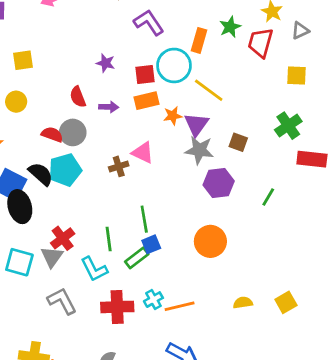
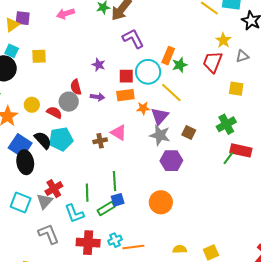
green star: (230, 27) -> (180, 65), moved
yellow circle: (16, 102) -> (32, 105), moved
gray circle: (73, 132) -> (69, 102), moved
green line: (268, 197) -> (228, 158), moved

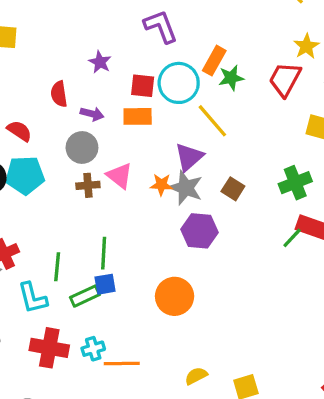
gray circle: (69, 102) -> (82, 147), moved
orange star: (143, 108) -> (161, 185), moved
yellow semicircle: (180, 249) -> (196, 376), turned -32

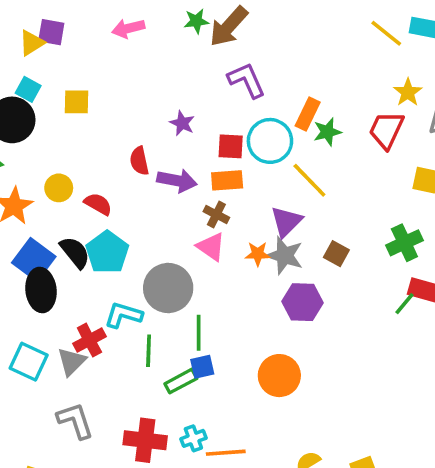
purple arrow: (92, 114) -> (177, 181), size x1.5
gray circle: (82, 147) -> (168, 288), moved, size x1.4
cyan pentagon: (25, 175) -> (107, 252), turned -30
brown cross: (88, 185) -> (216, 214), moved, turned 35
cyan L-shape: (33, 298) -> (123, 315), moved, turned 124

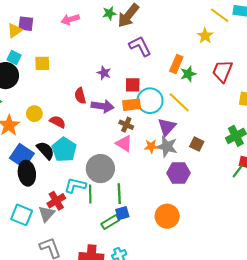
yellow star: (408, 92) -> (205, 36), moved
cyan circle: (270, 141) -> (150, 101), moved
green line: (149, 351) -> (90, 194), moved

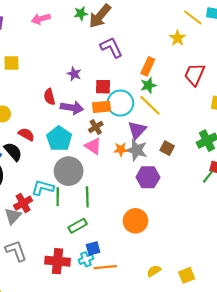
green star: (188, 74) -> (148, 85), moved
red semicircle: (58, 122) -> (26, 134), moved
brown cross: (126, 125) -> (96, 127), turned 32
cyan pentagon: (64, 150) -> (59, 139), moved
blue square: (122, 213) -> (93, 248), moved

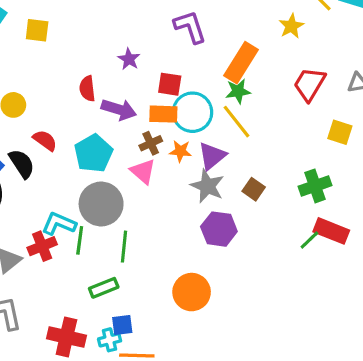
orange rectangle: (148, 66) -> (241, 63), size x1.4
orange star: (121, 149) -> (180, 151), moved
red cross: (23, 203) -> (42, 246), moved

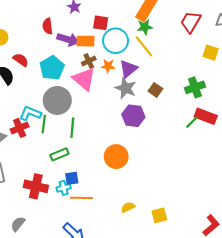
orange rectangle: (163, 114) -> (86, 41), moved
pink triangle: (143, 171) -> (84, 79), size x1.4

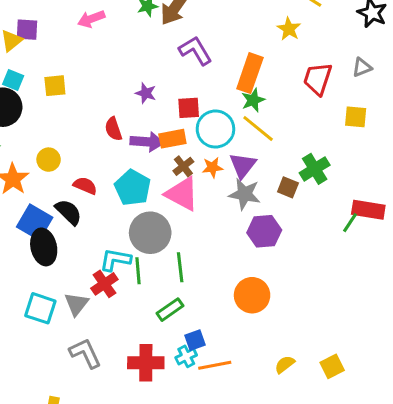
green cross: (195, 87) -> (315, 169), moved

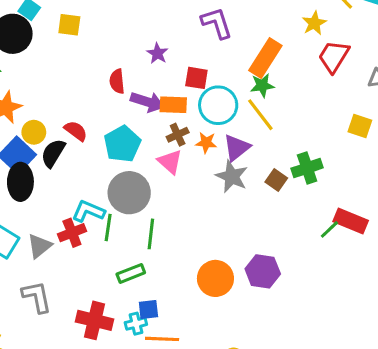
red trapezoid: (318, 79) -> (334, 56), moved
yellow circle: (49, 160) -> (34, 132), moved
pink triangle: (182, 194) -> (170, 162), size x0.7
black semicircle: (68, 212) -> (53, 153), turned -116
purple hexagon: (264, 231) -> (263, 271), moved

